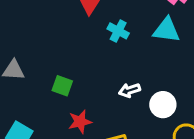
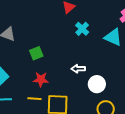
green square: (62, 86) -> (36, 53), turned 32

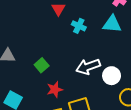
white arrow: (78, 69) -> (88, 67), size x1.6

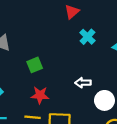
white arrow: (88, 67) -> (83, 83), size x0.6

